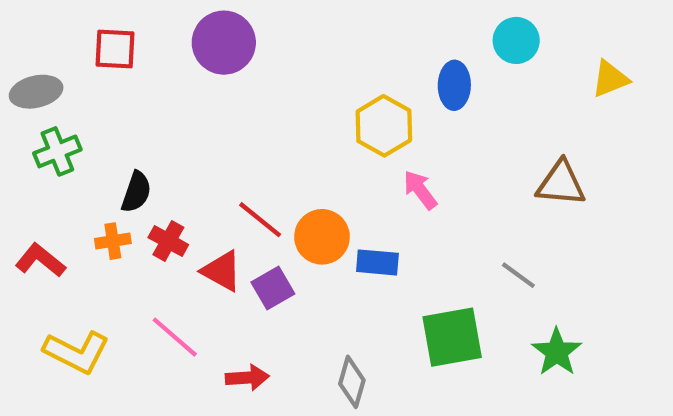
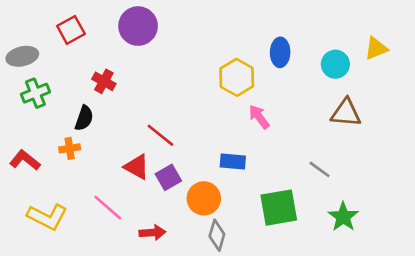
cyan circle: (516, 40) -> (335, 64), moved
red square: (115, 49) -> (71, 30), turned -32
orange circle: (322, 237) -> (204, 198), moved
red cross: (168, 241) -> (104, 81), moved

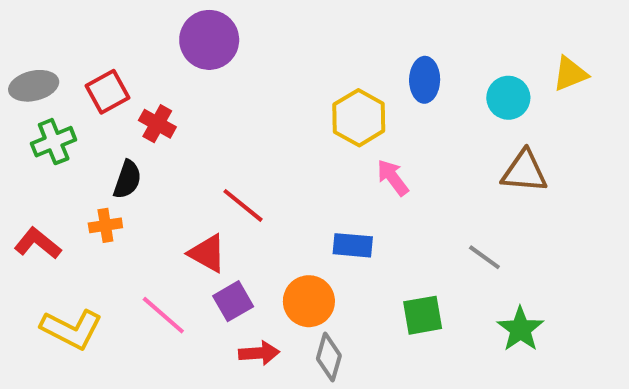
red square: (71, 30) -> (107, 92), moved
purple square: (168, 177) -> (233, 301), moved
green square: (279, 208) -> (423, 315), size x0.7
red arrow: (153, 233) -> (259, 353), moved

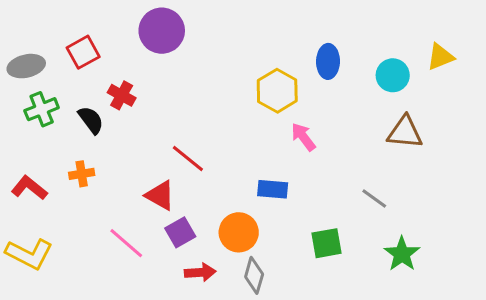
red square: (107, 92) -> (83, 52), moved
black semicircle: (127, 180) -> (91, 120), moved, turned -56
yellow L-shape: (72, 329) -> (29, 254), moved

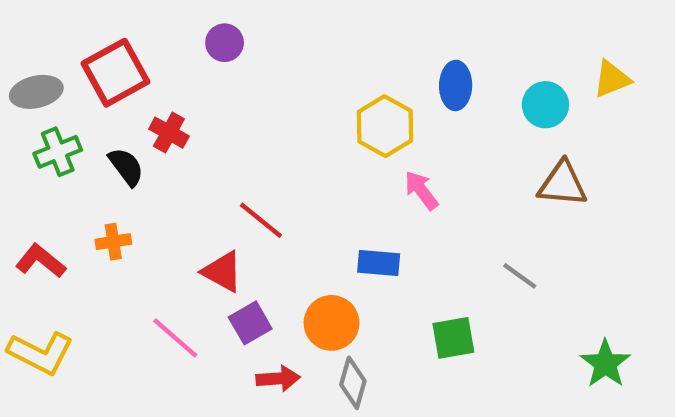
purple circle: (162, 31) -> (225, 43), size x0.6
red square: (83, 52) -> (115, 73), size x1.4
green star: (402, 254) -> (605, 364), moved

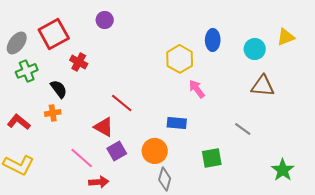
gray ellipse: (36, 92) -> (17, 43), turned -40
black semicircle: (126, 167) -> (59, 89), moved
red arrow: (278, 379) -> (99, 182), moved

